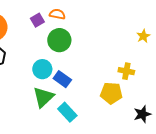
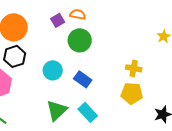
cyan circle: (42, 69) -> (53, 70), moved
yellow cross: (126, 71) -> (134, 68), moved
green triangle: (43, 97) -> (57, 110), moved

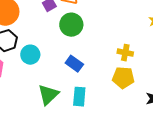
cyan circle: (53, 70) -> (30, 55), moved
cyan rectangle: (88, 112) -> (79, 97), turned 48

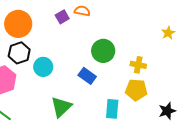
green circle: (71, 25) -> (103, 51), moved
cyan rectangle: (79, 97) -> (112, 109), moved

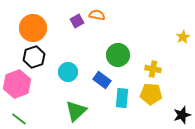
cyan circle: (43, 67) -> (68, 72), moved
cyan rectangle: (112, 109) -> (122, 98), moved

